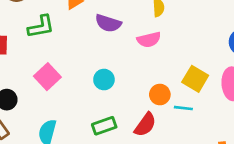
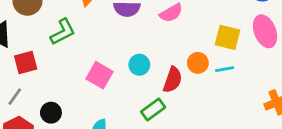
pink square: (47, 77) -> (100, 75), moved
red semicircle: (145, 125) -> (173, 80), moved

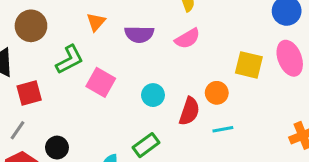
cyan line: (225, 69) -> (223, 129), moved
pink square: (100, 75) -> (101, 82), moved
green rectangle: (153, 110) -> (146, 145), moved

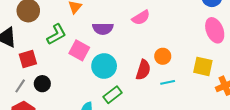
purple semicircle: (139, 34) -> (103, 29), moved
yellow square: (249, 65) -> (203, 66), moved
cyan circle: (153, 95) -> (104, 66), moved, size x1.5
black circle: (57, 148) -> (42, 84), moved

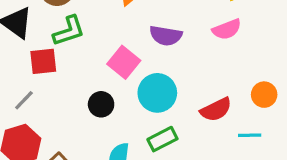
green L-shape: (56, 34) -> (69, 31), moved
orange circle: (163, 56) -> (264, 95), moved
red semicircle: (143, 70) -> (216, 110), turned 36
black circle: (42, 84) -> (101, 104), moved

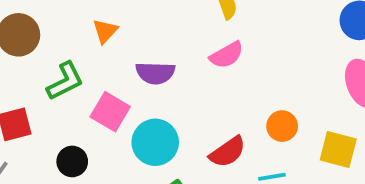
green L-shape: (69, 31) -> (65, 81), moved
black circle: (101, 104) -> (72, 161), moved

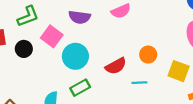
black circle: (72, 161) -> (24, 49), moved

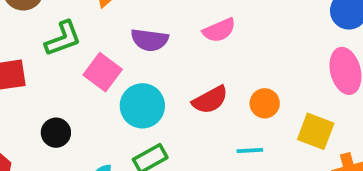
black circle: (24, 49) -> (56, 133), moved
red semicircle: (116, 66) -> (210, 100), moved

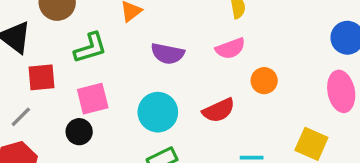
pink square: (103, 72) -> (93, 99), moved, turned 36
orange circle: (265, 103) -> (264, 81), moved

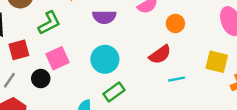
red semicircle: (219, 110) -> (160, 55), moved
black circle: (79, 132) -> (41, 79), moved

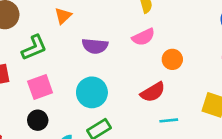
black circle: (41, 79) -> (38, 120), moved

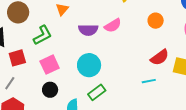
pink semicircle: (143, 37) -> (113, 26), moved
orange circle: (172, 59) -> (156, 21), moved
red semicircle: (153, 92) -> (160, 57), moved

